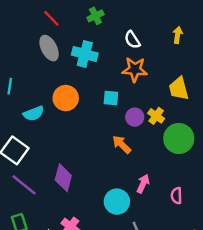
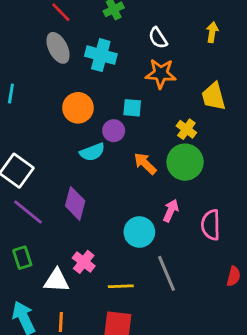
cyan semicircle: (34, 114) -> (92, 152), moved
purple circle: (135, 117) -> (114, 131), moved
green circle: (179, 138) -> (185, 162), moved
pink semicircle: (176, 196) -> (211, 225), size x1.5

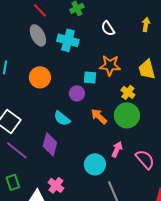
orange star: (161, 74) -> (110, 65), moved
orange circle: (78, 108) -> (40, 77), moved
cyan semicircle: (92, 152) -> (62, 118), moved, turned 60
pink semicircle: (211, 225) -> (145, 159), turned 140

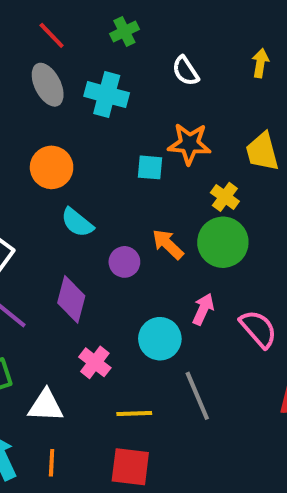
purple circle: (77, 93) -> (124, 262), moved
cyan semicircle: (62, 118) -> (77, 223), moved
pink cross: (56, 185) -> (95, 362), moved

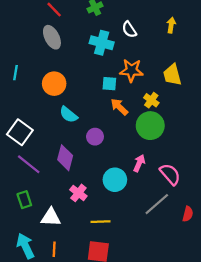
cyan cross: (107, 95) -> (102, 43), moved
orange arrow: (168, 244) -> (119, 107), moved
gray line: (197, 396) -> (157, 204), moved, turned 72

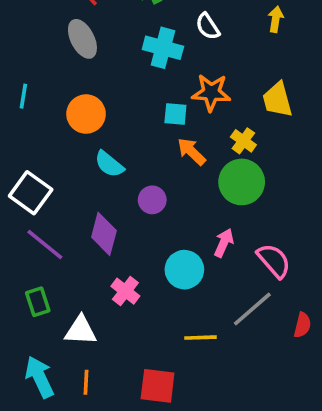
yellow line: (101, 222) -> (200, 338), moved

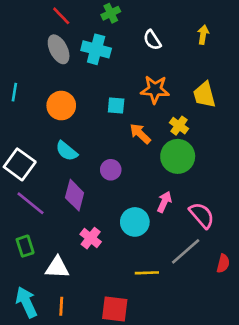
cyan cross: (163, 48) -> (96, 49), moved
cyan square: (175, 114) -> (116, 106), moved
cyan semicircle: (109, 164) -> (67, 151), moved

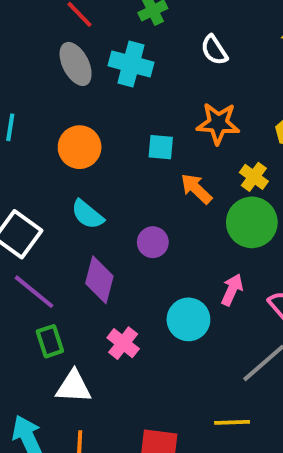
green rectangle: (25, 246) -> (50, 341), moved
yellow line: (147, 273) -> (232, 422), moved

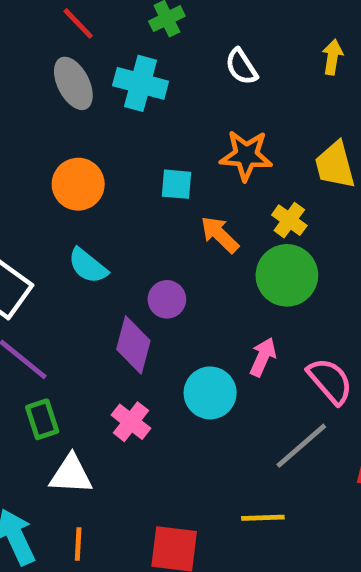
purple diamond: (99, 280) -> (133, 345), moved

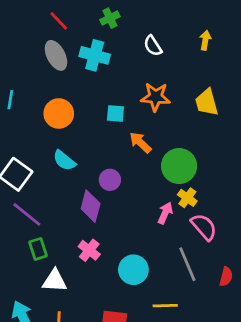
yellow cross: (289, 220) -> (187, 198), moved
cyan circle: (210, 393) -> (133, 270), moved
gray line: (301, 446) -> (187, 264), turned -72

